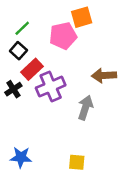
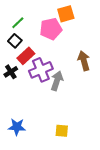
brown arrow: (104, 75) -> (84, 61), turned 78
gray arrow: (85, 108) -> (57, 81), moved

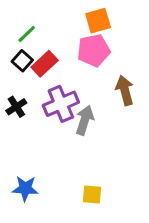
pink pentagon: (51, 29) -> (94, 50), moved
red rectangle: (26, 56) -> (45, 64), moved

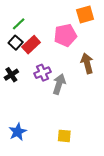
orange square: (98, 21) -> (85, 15), moved
purple cross: (61, 104) -> (42, 73), size x0.7
blue star: (25, 188) -> (18, 132), turned -30

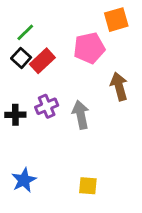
purple cross: (42, 73) -> (47, 106), moved
black cross: (11, 75) -> (15, 115), moved, turned 32
gray arrow: (59, 84) -> (81, 115), turned -30

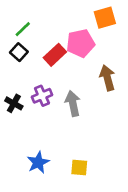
red rectangle: (42, 61) -> (55, 55), moved
black cross: (15, 115) -> (14, 103), turned 30
blue star: (24, 180) -> (38, 162), moved

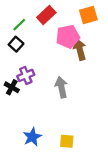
red rectangle: (55, 55) -> (46, 15), moved
brown arrow: (107, 78) -> (80, 50), moved
purple cross: (42, 96) -> (26, 75), moved

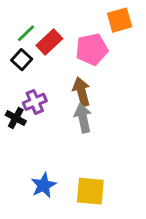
red rectangle: (46, 15) -> (49, 42), moved
brown arrow: (80, 50) -> (82, 92), moved
yellow square: (67, 141) -> (90, 191), size x1.5

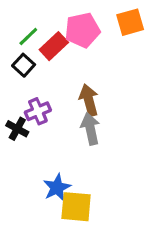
pink pentagon: (92, 49) -> (82, 30), moved
blue star: (44, 185) -> (57, 188), moved
yellow square: (90, 191) -> (76, 207), moved

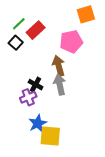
pink pentagon: (82, 30) -> (71, 42), moved
purple cross: (38, 111) -> (28, 97), moved
black cross: (17, 129) -> (36, 85), moved

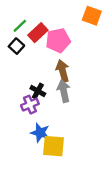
orange square: (86, 14) -> (92, 16), turned 36
pink pentagon: (71, 42) -> (58, 40), moved
blue star: (38, 123) -> (40, 133), turned -30

